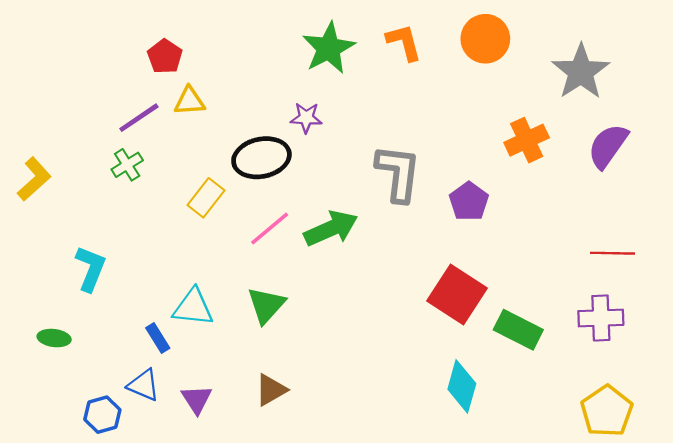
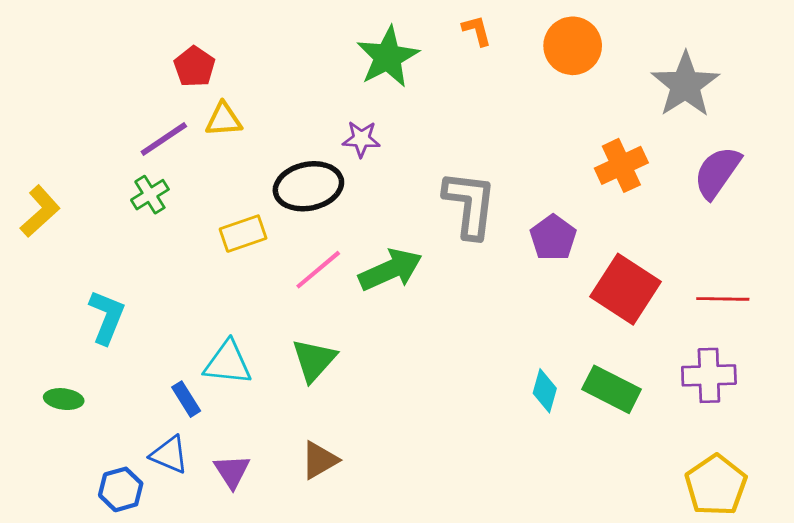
orange L-shape: (404, 42) -> (477, 31), moved, size x0.7
yellow rectangle: (206, 198) -> (243, 234), turned 33
red square: (457, 294) -> (625, 289), moved
cyan diamond: (462, 386) -> (545, 391), moved, size x0.7

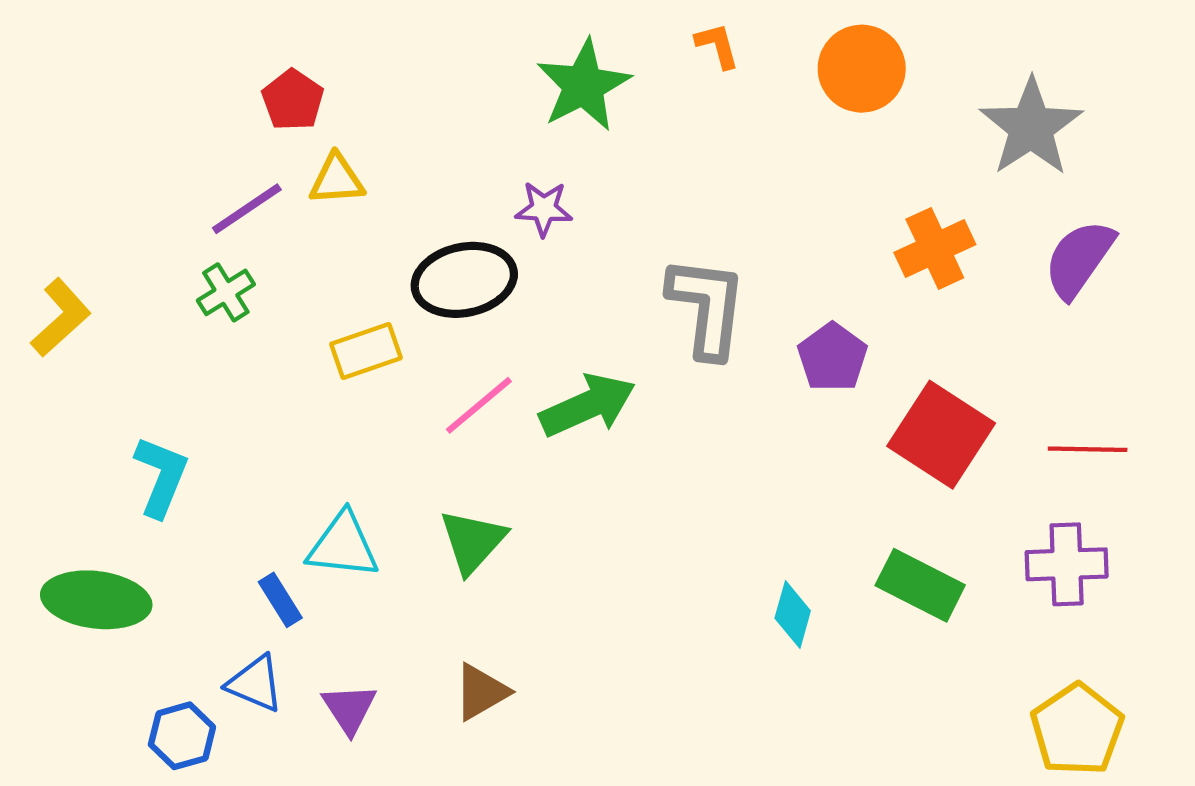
cyan diamond: (545, 391) -> (793, 614), moved
green ellipse: (64, 399) -> (96, 600), size x1.8

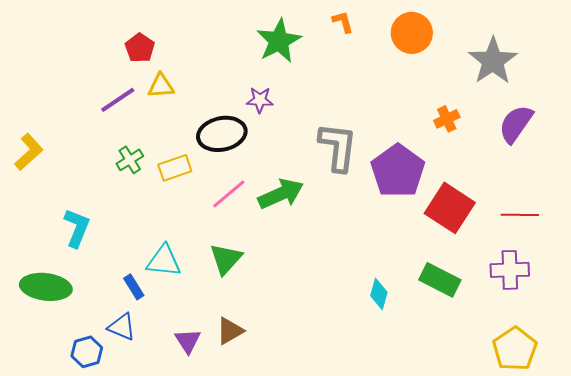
orange cross: (935, 248) -> (447, 119), size x0.7
green cross: (226, 292) -> (130, 160), moved
purple pentagon: (832, 357) -> (398, 171), size x1.6
purple triangle: (349, 709) -> (188, 341), moved

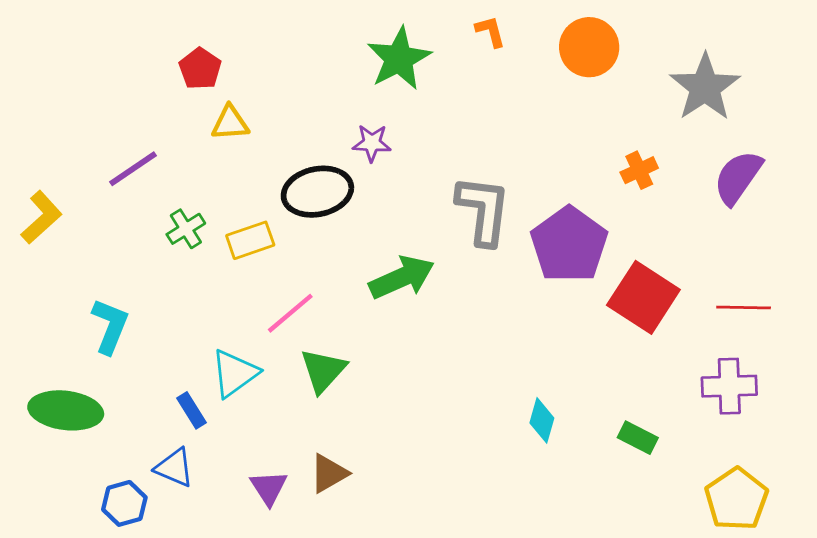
purple line: (118, 100) -> (133, 169), moved
pink line: (229, 194) -> (290, 313), moved
cyan triangle: (164, 261) -> (234, 373), turned -42
green rectangle: (440, 280) -> (638, 438), moved, size x0.7

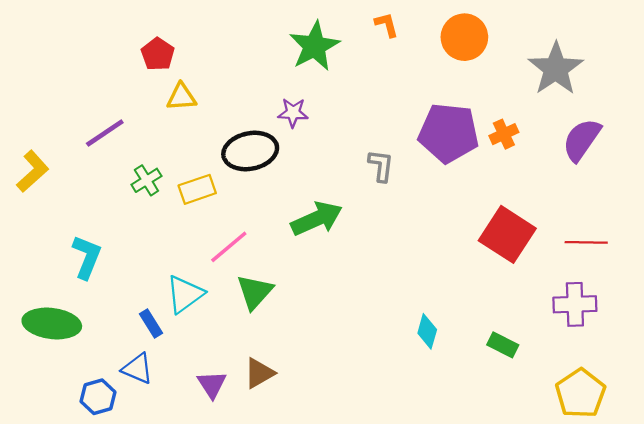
gray L-shape: (483, 210) -> (381, 166), size x0.6
purple pentagon: (569, 245) -> (449, 133), moved, turned -30

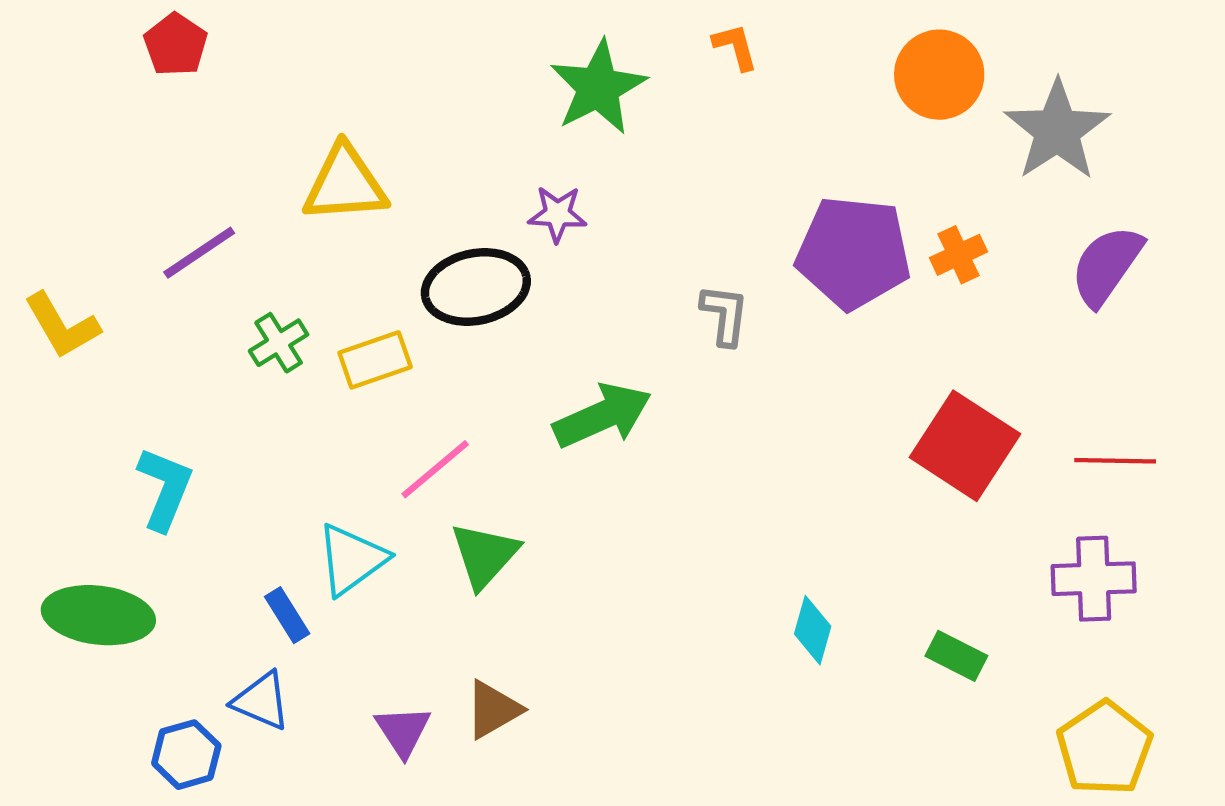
orange circle: (464, 37) -> (939, 75), moved
red pentagon: (158, 54) -> (176, 45), moved
yellow triangle: (181, 97) -> (345, 184), size x1.5
yellow L-shape: (33, 171) -> (62, 326), turned 102

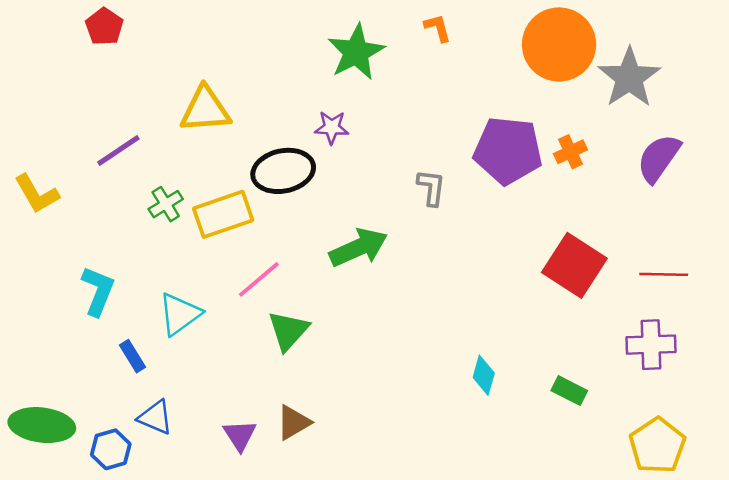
orange circle: (939, 75) -> (559, 44), size x1.4
yellow rectangle: (375, 360) -> (223, 214), size x1.4
cyan triangle: (351, 559) -> (180, 314), moved
green ellipse: (98, 615) -> (42, 425), moved
blue rectangle: (287, 615) -> (132, 356), moved

